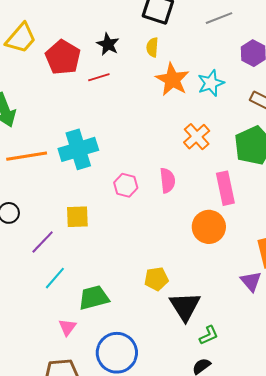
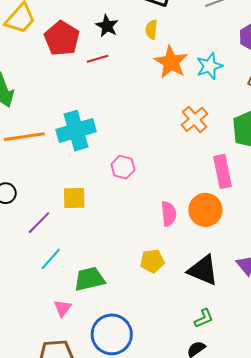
pink semicircle: (167, 180) -> (169, 214), moved
black triangle: (185, 306) -> (203, 270), moved, turned -36

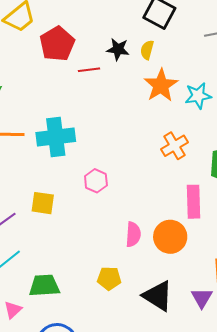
black star: (107, 26) -> (118, 49), moved, turned -30

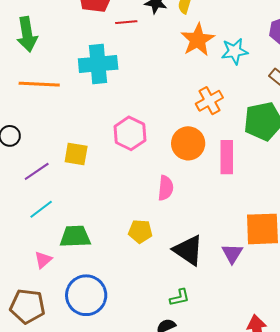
cyan cross: (56, 137) -> (98, 64), moved
pink hexagon: (96, 181) -> (130, 133), size x1.4
orange circle: (170, 237) -> (188, 143), moved

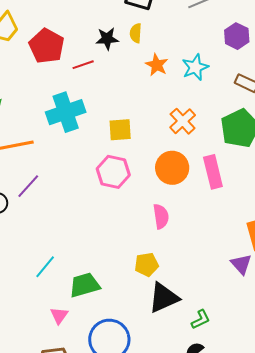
orange star: (198, 40) -> (157, 65), size x0.7
yellow square: (76, 154) -> (120, 130), moved
purple line: (37, 171) -> (28, 186), moved
black triangle: (188, 250) -> (164, 298), moved, turned -44

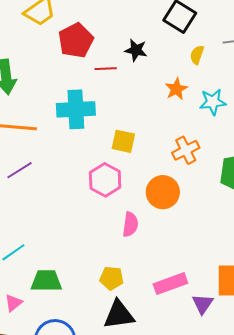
yellow semicircle: (136, 33) -> (197, 55), moved
pink rectangle: (213, 172) -> (170, 284), moved, turned 68
pink semicircle: (161, 216) -> (130, 224), moved

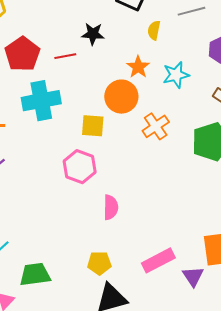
red pentagon: (76, 40) -> (22, 54), moved
orange circle: (163, 192) -> (121, 97), moved

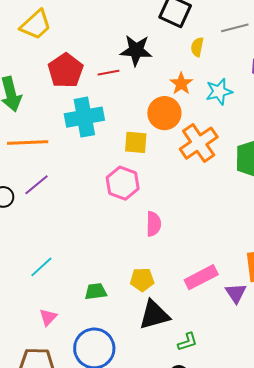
black star: (93, 34) -> (136, 50), size x1.4
orange cross: (156, 126) -> (199, 143), size x1.4
green trapezoid: (35, 274) -> (96, 291), moved, size x0.7

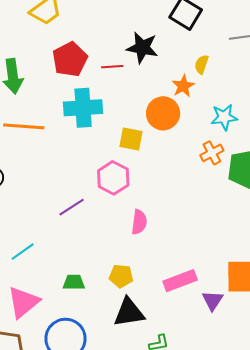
yellow semicircle: (197, 47) -> (202, 64), moved
cyan star: (219, 92) -> (224, 117), moved
orange cross: (199, 143) -> (212, 153), moved, size x0.6
purple line: (37, 185) -> (72, 207), moved
pink triangle: (48, 317) -> (23, 302), size x1.8

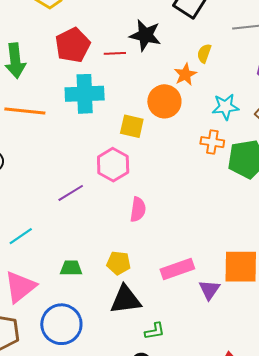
orange cross: (212, 153) -> (212, 142), turned 35

